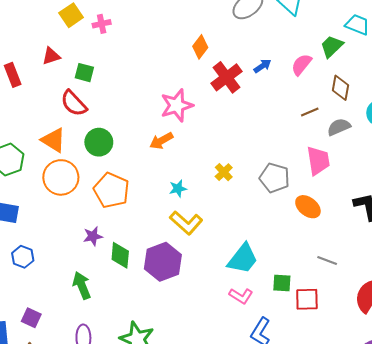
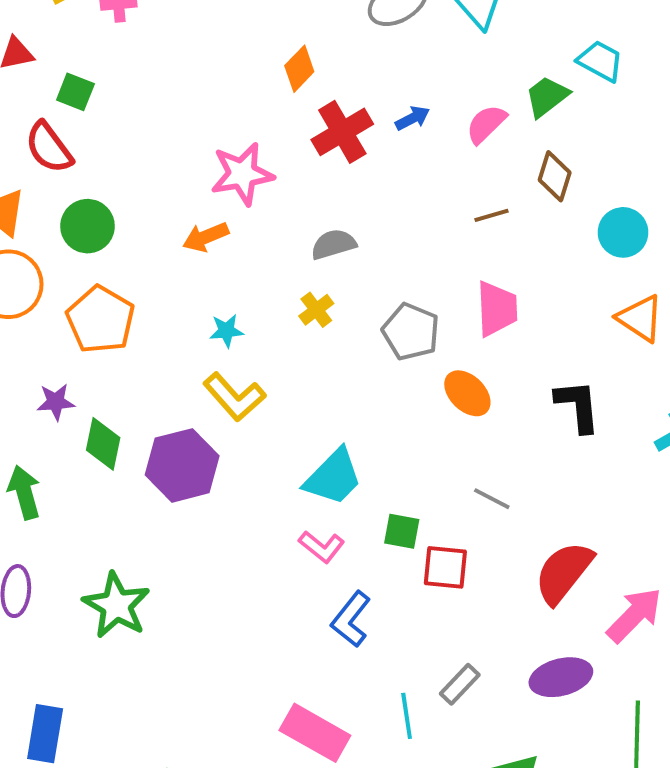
gray semicircle: (339, 127) -> (334, 244), moved

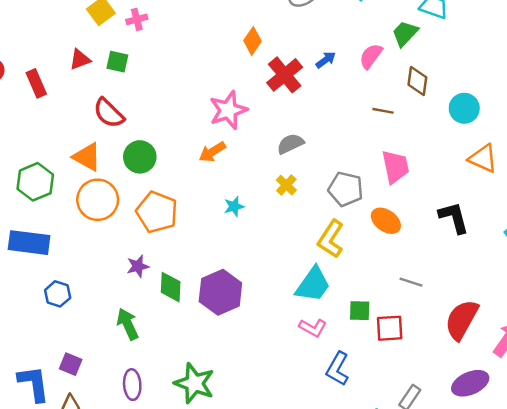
green square: (75, 92) -> (117, 62), moved
brown line: (491, 215) -> (383, 111), turned 36
yellow L-shape: (234, 397) -> (331, 239), moved, turned 84

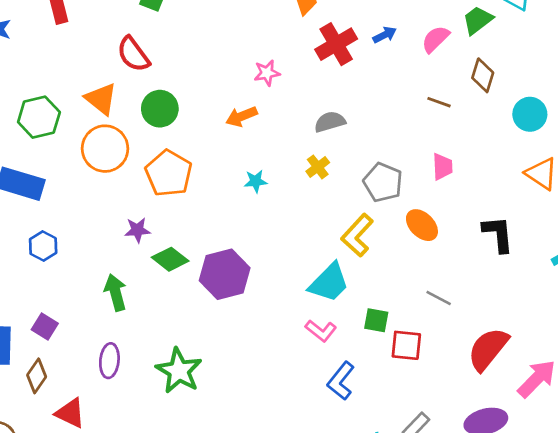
pink star: (228, 110) -> (267, 73), size x0.6
pink trapezoid: (395, 167) -> (442, 167), size x0.7
green diamond: (171, 287) -> (170, 259), turned -64

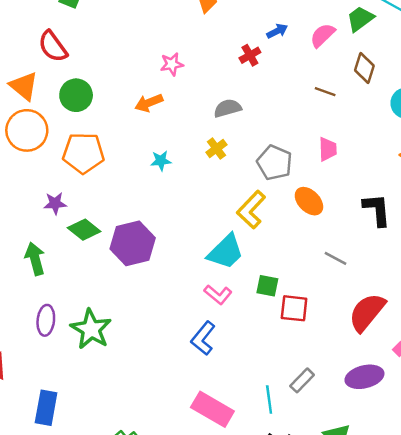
red cross: (336, 44) -> (250, 55), moved, size x0.6
orange pentagon: (169, 173) -> (83, 153), turned -30
gray line: (439, 298) -> (335, 258), moved
purple ellipse: (109, 361) -> (46, 320), moved
blue L-shape: (341, 381) -> (203, 338), moved

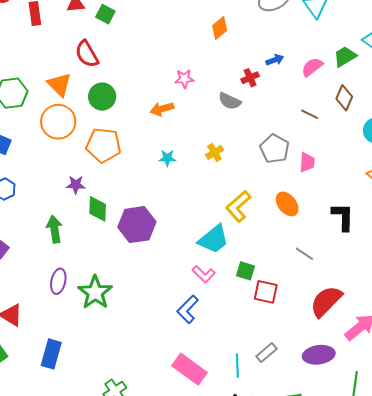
gray semicircle: (228, 108) -> (230, 101), moved, turned -145
gray pentagon: (275, 163) -> (275, 149), moved
green diamond: (84, 230) -> (98, 209), turned 48

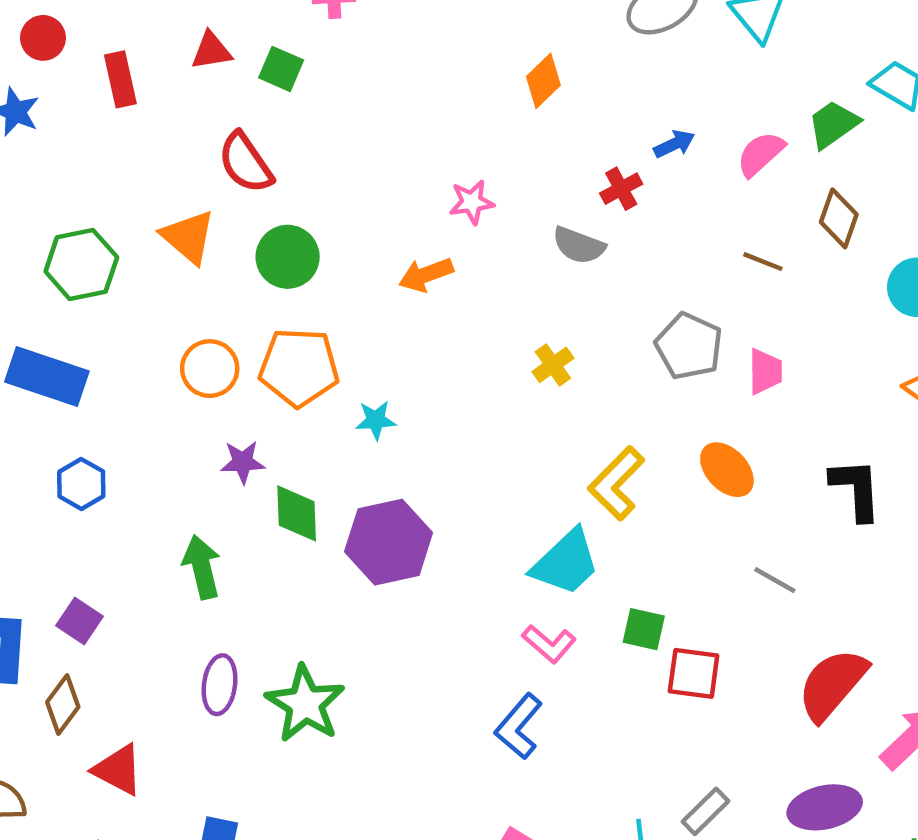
orange circle: (58, 122) -> (210, 369), moved, size x0.7
cyan star: (167, 158) -> (376, 420), moved

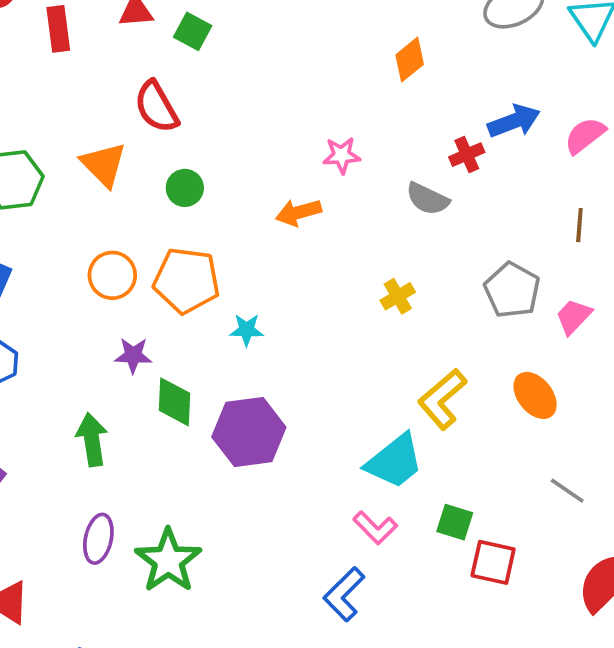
blue arrow: (674, 144) -> (514, 121), size x1.5
green circle: (288, 257) -> (185, 188), size x0.7
brown line: (763, 262) -> (579, 225), turned 68
pink trapezoid: (765, 371) -> (574, 317), turned -141

